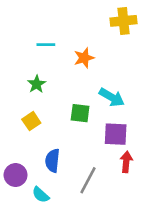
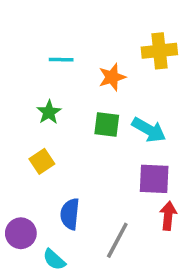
yellow cross: (124, 21) -> (159, 51), moved
green square: (80, 113) -> (107, 124), moved

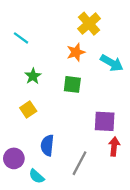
yellow cross: (159, 51) -> (89, 24), moved, turned -35
cyan line: (61, 60) -> (21, 38), moved, turned 35
cyan arrow: (149, 130) -> (112, 63), moved

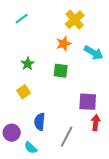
cyan line: (21, 38) -> (22, 19), moved, turned -72

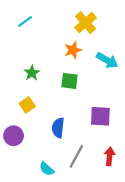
blue semicircle: (40, 122) -> (58, 128), moved
red arrow: (96, 123) -> (110, 156), moved
purple circle: (12, 133) -> (14, 136), moved
cyan semicircle: (31, 148) -> (47, 169), moved

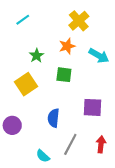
green star: (32, 73) -> (37, 56), moved
yellow square: (27, 105) -> (26, 84), moved, size x1.5

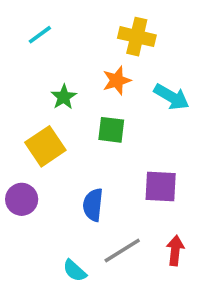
yellow cross: (79, 21) -> (137, 37), turned -36
purple circle: (12, 125) -> (22, 199), moved
gray line: (70, 144) -> (122, 251), turned 30

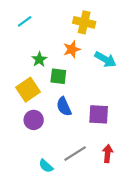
green square: (111, 130) -> (58, 76), moved
purple circle: (22, 199) -> (34, 120), moved
blue semicircle: (93, 205) -> (64, 106), moved, turned -30

